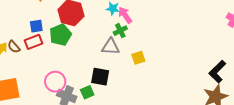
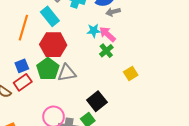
gray triangle: (110, 47) -> (67, 73), moved
black square: (100, 77) -> (97, 101), turned -36

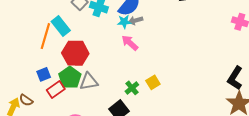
cyan rectangle: (50, 16) -> (61, 26), moved
cyan star: (94, 31) -> (124, 22), moved
green cross: (106, 51) -> (132, 88), moved
red rectangle: (23, 82) -> (56, 89), moved

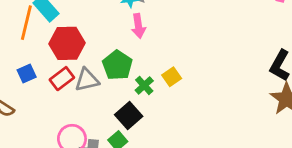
pink arrow: (130, 43) -> (138, 26), turned -138
green pentagon: (70, 78) -> (117, 65), moved
red rectangle: (56, 89) -> (62, 79), moved

